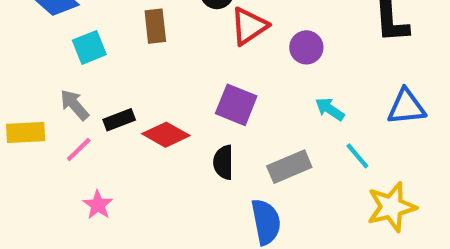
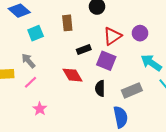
red triangle: (249, 26) -> (112, 36), moved
cyan arrow: (330, 109) -> (151, 63), size x1.5
black rectangle: (119, 120) -> (84, 49), moved
red diamond: (166, 135) -> (72, 75), turned 30

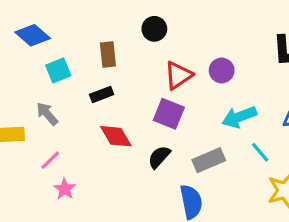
black rectangle: (84, 49) -> (102, 95), moved
cyan arrow: (151, 63) -> (239, 117), turned -55
pink line: (30, 82) -> (50, 160), moved
black semicircle: (100, 88) -> (159, 157), turned 42

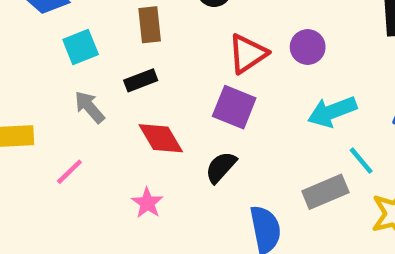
gray arrow: (47, 114) -> (89, 107), moved
gray rectangle: (209, 160) -> (325, 192), moved
pink star: (65, 189) -> (147, 203), moved

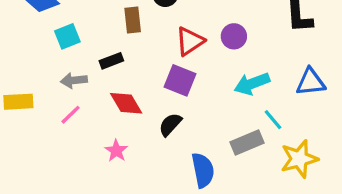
brown rectangle: (150, 25) -> (133, 20), moved
gray arrow: (89, 107) -> (74, 80), turned -55
pink line: (69, 172) -> (71, 115), moved

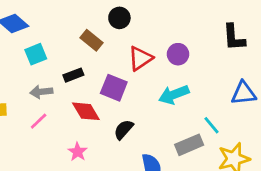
brown rectangle: (133, 20) -> (92, 40), turned -45
purple square: (180, 80) -> (114, 88), moved
cyan arrow: (252, 84) -> (174, 95), moved

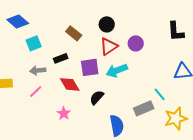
black circle: (119, 18) -> (107, 24), moved
purple square: (114, 88) -> (90, 67), turned -30
cyan arrow: (174, 95) -> (117, 70), moved

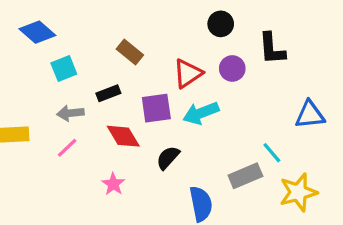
black circle: (107, 24) -> (221, 24), moved
black L-shape: (176, 31) -> (272, 49), moved

